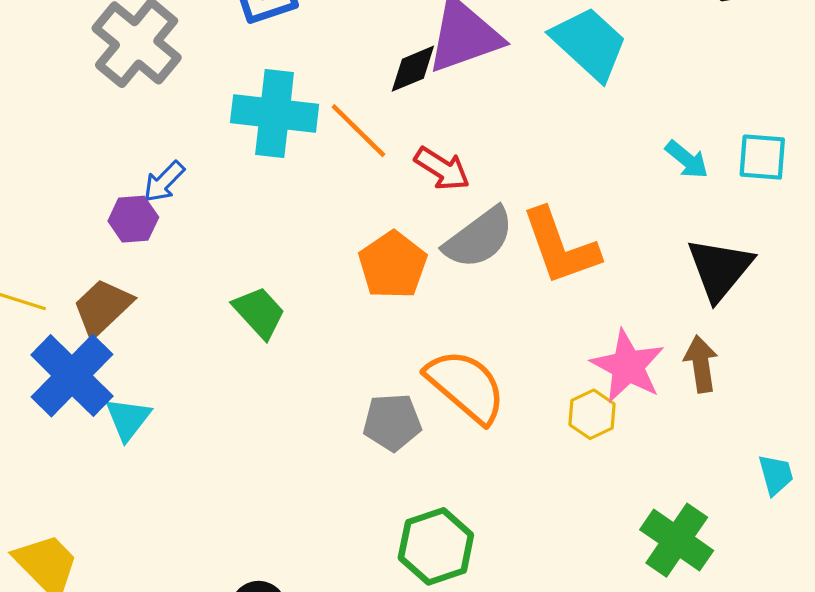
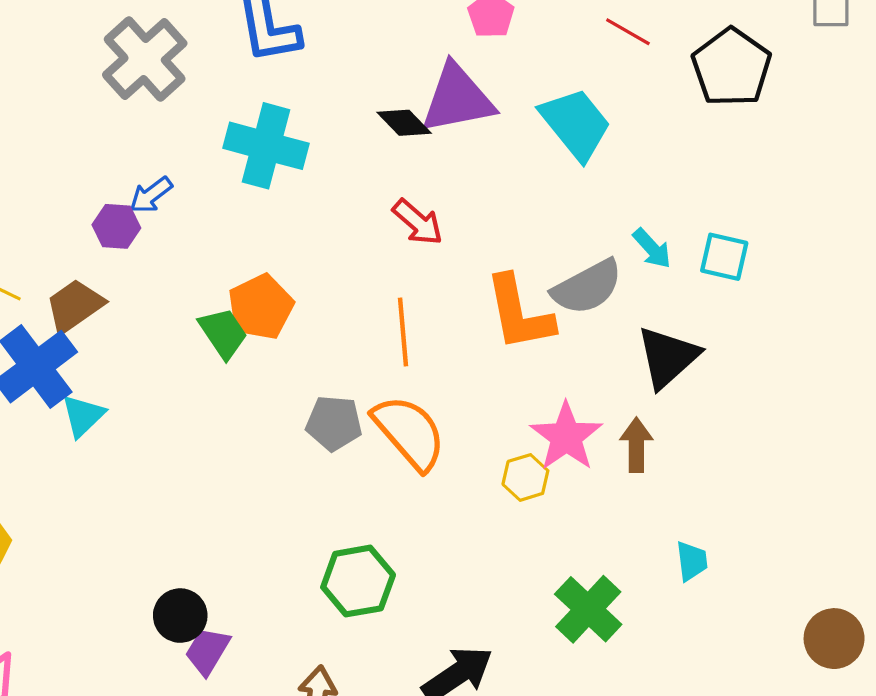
black diamond: (413, 69) -> (404, 123), turned 60
orange line: (358, 131) -> (403, 332), moved, turned 32
gray semicircle: (479, 238) -> (587, 287), moved
orange pentagon: (393, 265) -> (261, 307), moved
gray pentagon: (392, 422) -> (334, 423), moved

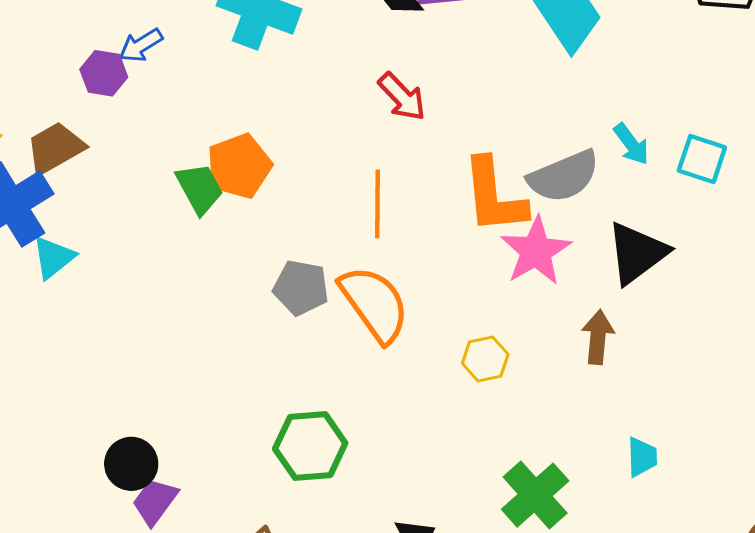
pink star: (566, 437) -> (536, 251), moved

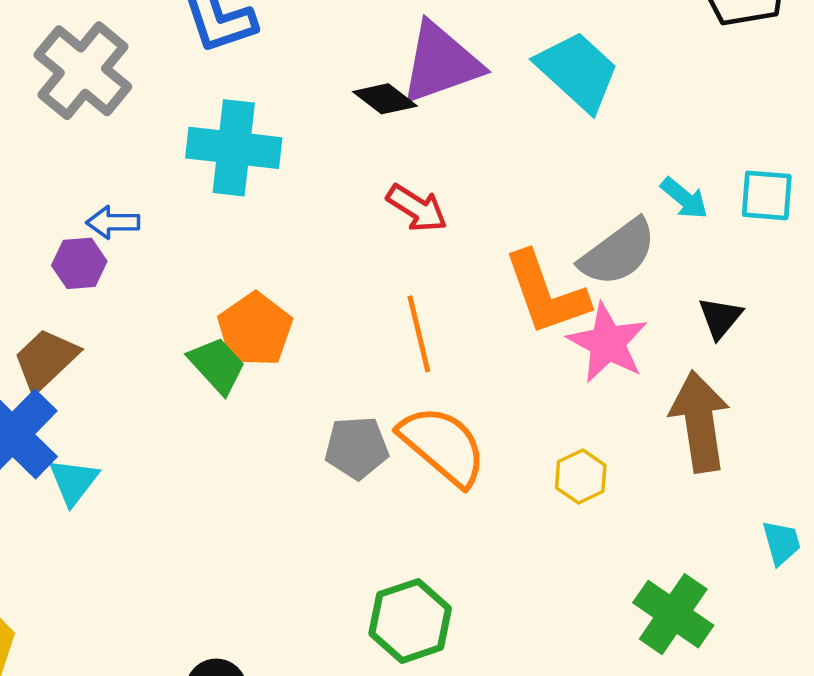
blue arrow: (141, 45) -> (113, 222), turned 45
black triangle: (637, 253) -> (720, 318), size x0.6
brown arrow: (598, 337) -> (700, 422), size x1.6

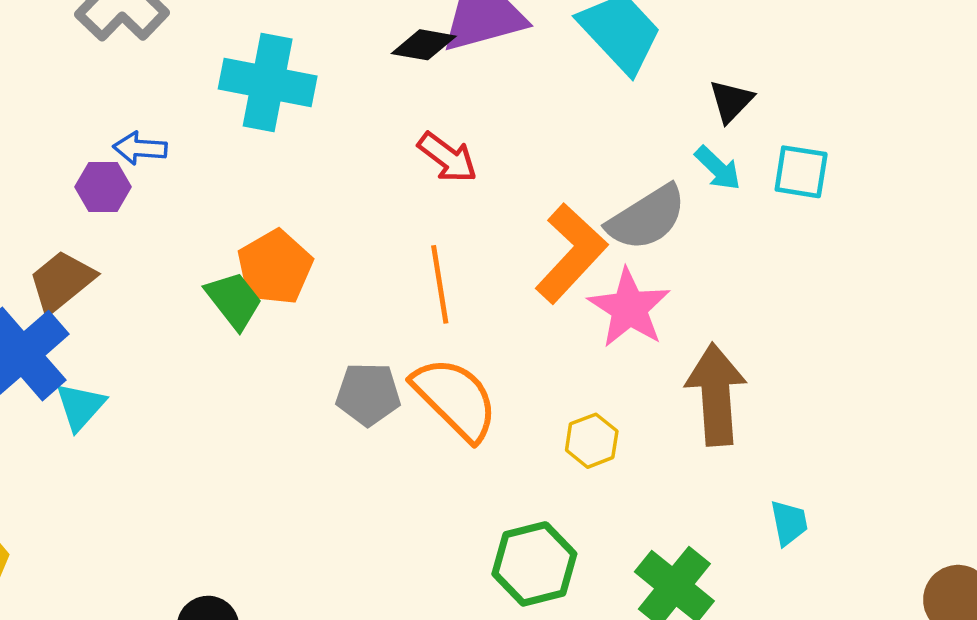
black diamond: (385, 99) -> (424, 45), turned -32
orange L-shape: (546, 293) -> (571, 253), turned -122
black triangle: (720, 318) -> (731, 101), moved
green hexagon: (410, 621) -> (534, 564), moved

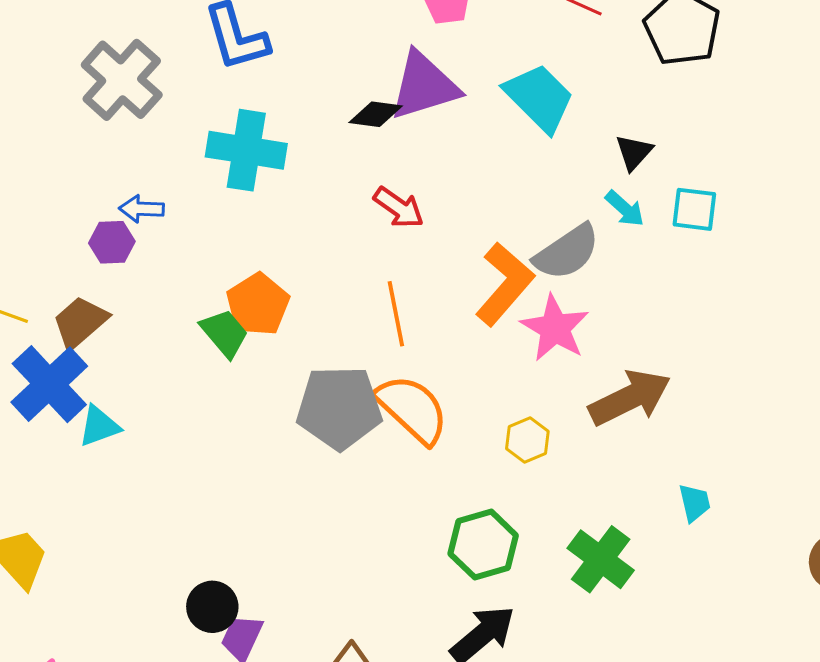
gray pentagon: (368, 394) -> (339, 408), size x1.6
brown arrow: (716, 394) -> (630, 398), turned 70
cyan triangle: (80, 406) -> (99, 426), turned 30

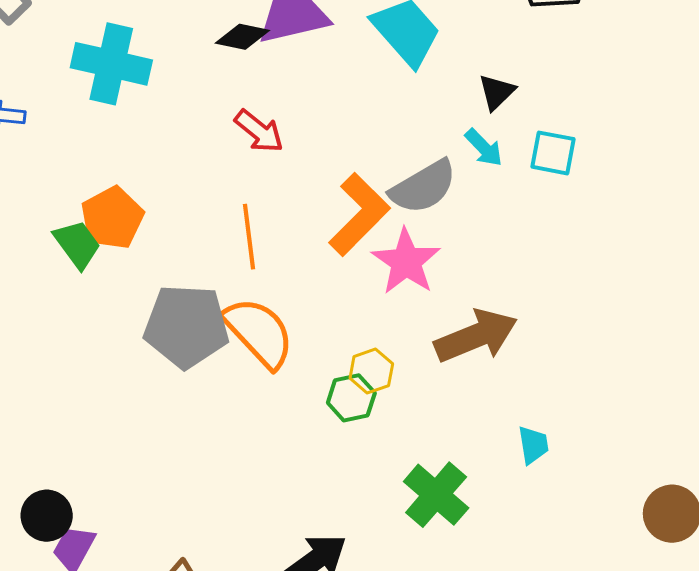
green hexagon: (483, 545) -> (351, 398), moved, size x0.7

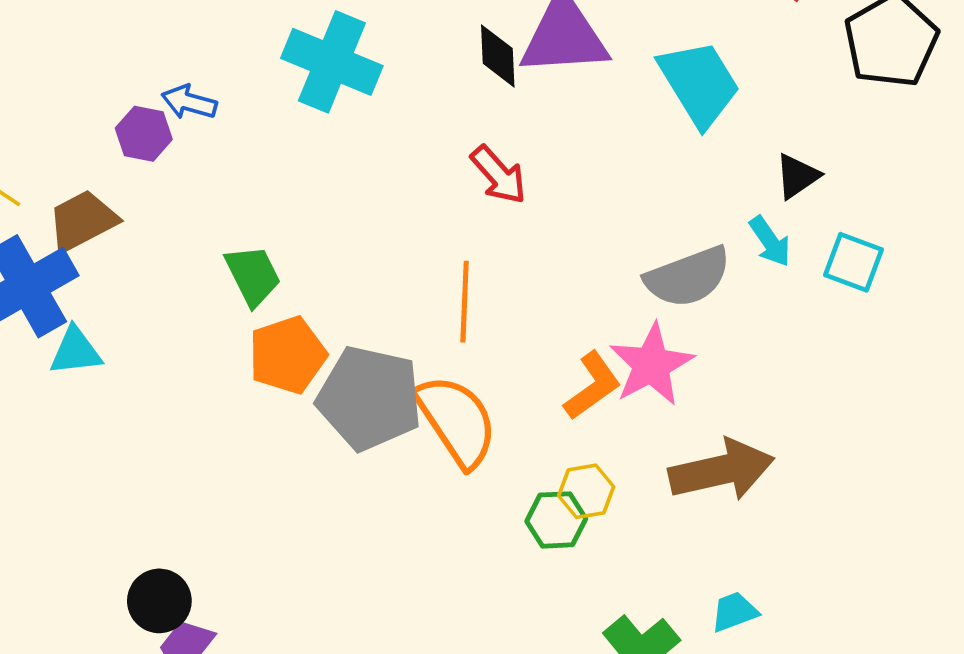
black diamond: (242, 37) -> (498, 56), turned 66
orange L-shape: (359, 214) -> (592, 386), moved, size x0.7
orange pentagon: (112, 218) -> (288, 355), moved
cyan trapezoid: (533, 445) -> (734, 612), moved, turned -111

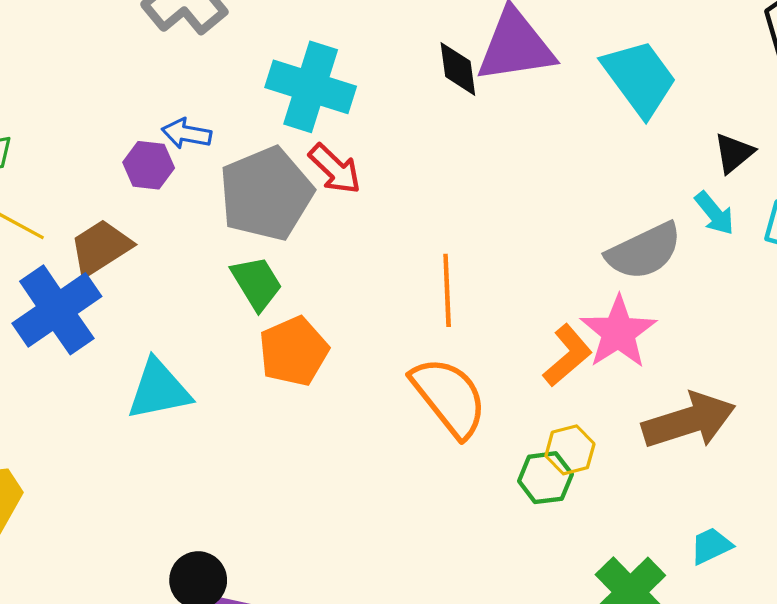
red arrow: (499, 175) -> (335, 169), moved
cyan triangle: (76, 351) -> (159, 390), moved, size x1.4
gray pentagon: (370, 398) -> (266, 194), moved, turned -30

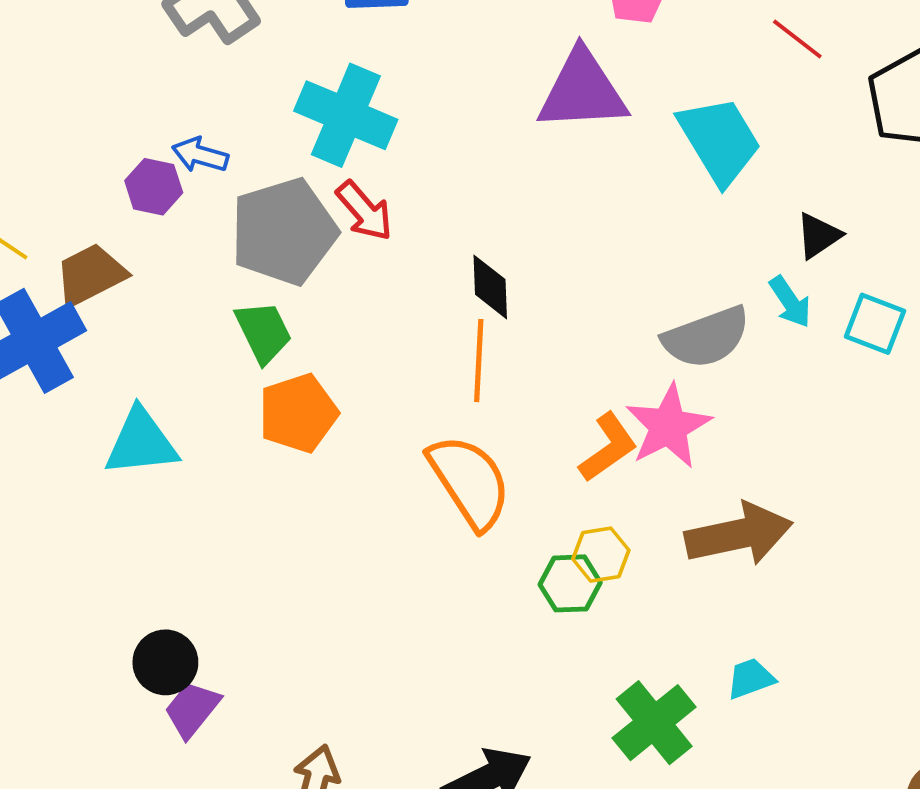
black diamond: (458, 69) -> (490, 287), moved

